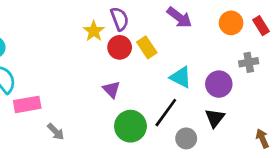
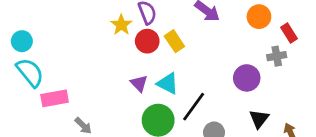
red rectangle: (261, 26) -> (289, 33), moved
cyan triangle: (181, 77) -> (168, 83), moved
black triangle: (215, 118) -> (259, 119), moved

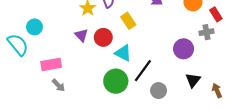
cyan circle: (22, 41) -> (34, 27), moved
red circle: (147, 41) -> (103, 37), moved
purple triangle: (139, 83) -> (81, 35), moved
pink rectangle: (55, 98) -> (51, 64), moved

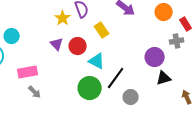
black triangle: (193, 80) -> (164, 78), moved, turned 35

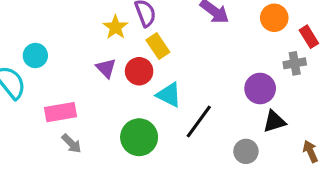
yellow rectangle: (102, 30) -> (158, 46), moved
green circle: (90, 88) -> (139, 137), moved
gray circle: (131, 97) -> (246, 151), moved

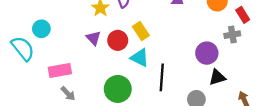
yellow rectangle: (158, 46) -> (141, 31), moved
black line: (199, 122) -> (162, 77), turned -32

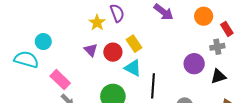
cyan semicircle: (23, 48) -> (26, 59), turned -35
pink rectangle: (60, 70) -> (60, 80), turned 54
black triangle: (217, 77) -> (218, 76), moved

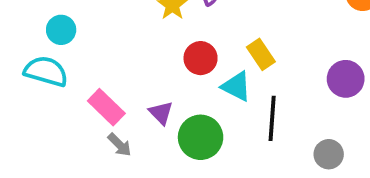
cyan circle: (43, 42) -> (61, 30), moved
yellow rectangle: (134, 44) -> (261, 54), moved
purple triangle: (91, 50) -> (161, 113), moved

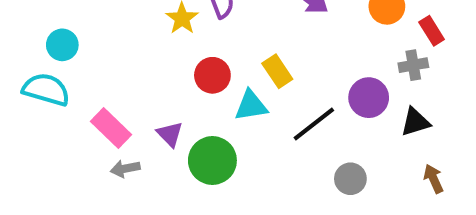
cyan triangle: (236, 86) -> (251, 106), turned -36
black line: (272, 118) -> (314, 124), moved, turned 48
gray arrow: (119, 145) -> (125, 169), turned 124

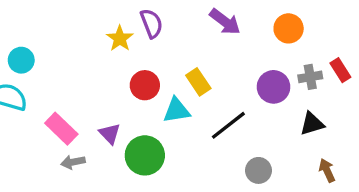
red rectangle: (432, 31) -> (340, 70), moved
purple circle: (369, 98) -> (274, 87), moved

